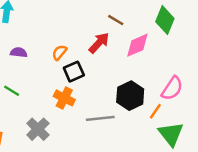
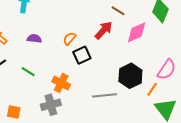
orange cross: (64, 98) -> (61, 83), moved
gray cross: (38, 129) -> (51, 105), turned 30

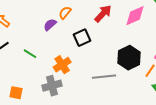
purple semicircle: (34, 39) -> (50, 25), moved, turned -48
orange semicircle: (69, 39) -> (65, 13), moved
orange cross: (61, 83) -> (62, 65), turned 30

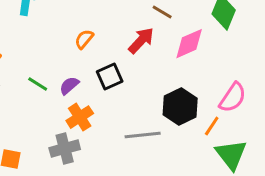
purple semicircle: (50, 25) -> (69, 86), moved
green line: (30, 54) -> (38, 84), moved

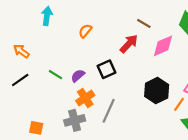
orange semicircle: (84, 39) -> (85, 31), moved
gray line: (143, 135) -> (109, 111), moved, turned -60

